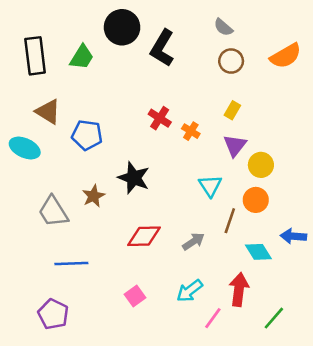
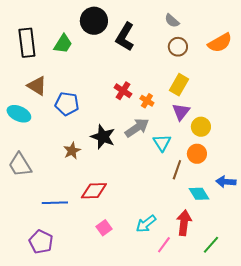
yellow rectangle: (232, 110) -> (179, 85), size x1.5
gray trapezoid: (53, 212) -> (20, 165), moved
red diamond: (144, 236) -> (94, 191), moved
gray arrow: (193, 241) -> (137, 128), moved, size x1.4

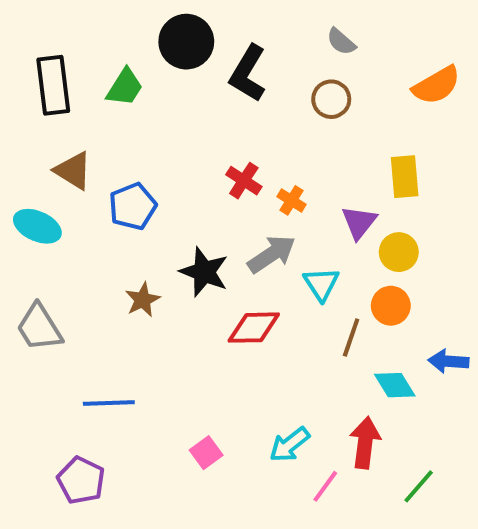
brown circle: (178, 47) -> (331, 99), moved
yellow rectangle: (179, 85) -> (405, 177), moved, turned -35
blue pentagon: (67, 104) -> (133, 206), turned -30
red diamond: (94, 191) -> (254, 328), moved

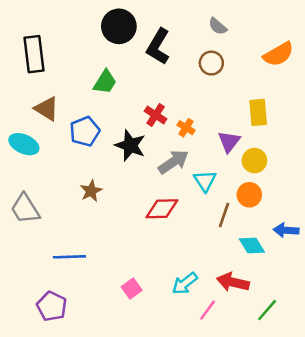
green trapezoid: (125, 87) -> (105, 82), moved
black star: (204, 272) -> (130, 145), moved
red arrow: (365, 443) -> (233, 282), turned -84

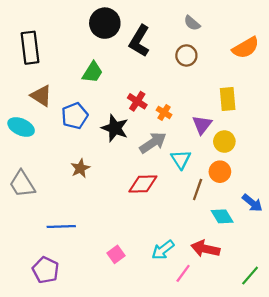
blue arrow: (286, 230) -> (252, 203), turned -145
green line: (267, 310) -> (250, 276), moved

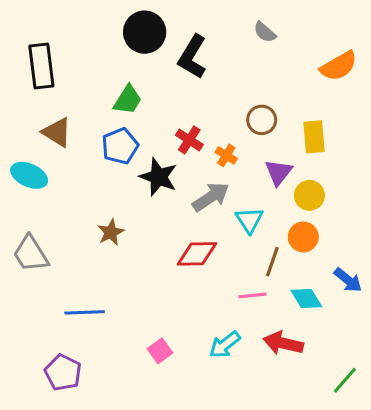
brown circle: (186, 55) -> (262, 120), moved
blue pentagon: (75, 116) -> (120, 146), moved
pink line: (183, 273) -> (252, 295), moved, turned 48

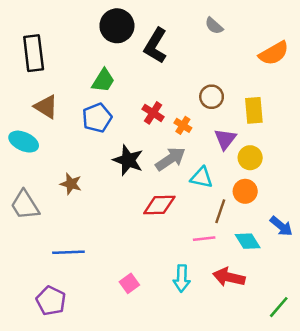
black star: (158, 177) -> (128, 160), moved
cyan triangle: (249, 220) -> (202, 178), turned -45
brown star: (111, 232) -> (71, 184), moved, turned -30
cyan arrow: (225, 345) -> (182, 278), turned -50

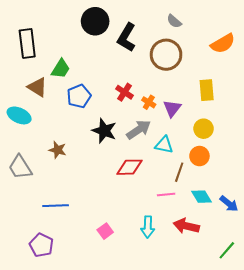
green trapezoid: (103, 81) -> (61, 69), moved
brown circle: (212, 97) -> (166, 55), moved, size x1.6
purple triangle: (225, 139) -> (172, 108), moved
blue arrow: (281, 226) -> (229, 204), moved

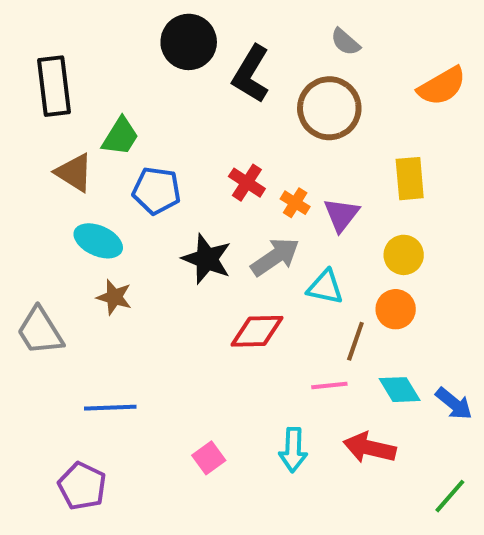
blue pentagon: (79, 96) -> (157, 191), turned 30
cyan ellipse: (19, 115) -> (98, 241), moved

